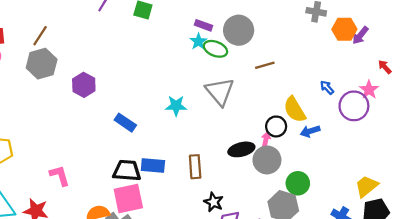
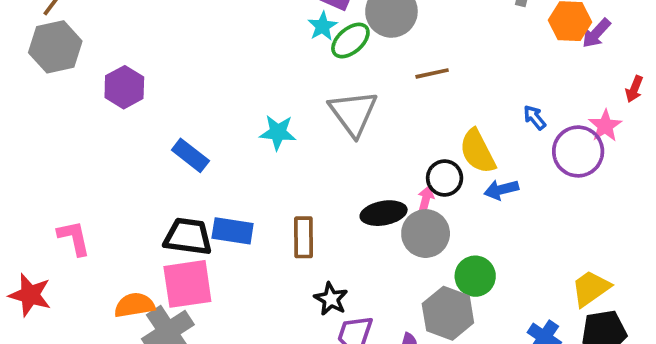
green ellipse: (215, 49) -> (350, 40), turned -65
red arrow: (385, 67) -> (634, 89), turned -120

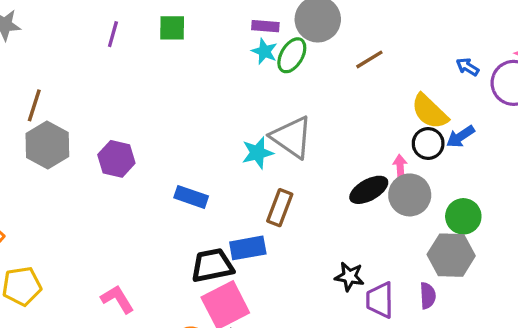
gray triangle: (353, 113) -> (292, 137), moved
black circle: (445, 178) -> (428, 143), moved
brown rectangle: (304, 237) -> (280, 208), moved, turned 40

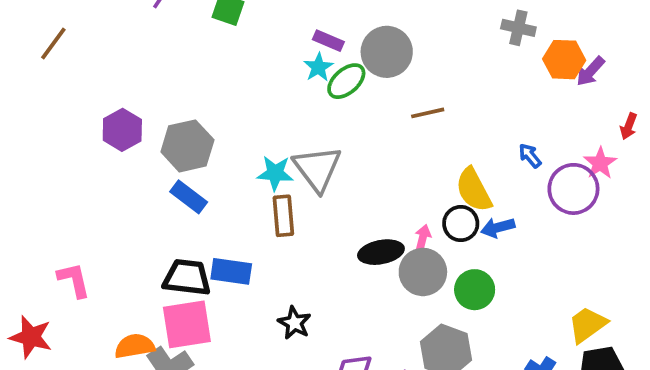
gray hexagon: (47, 145) -> (187, 146), moved
brown rectangle: (280, 208) -> (283, 216), moved, turned -44
green circle: (463, 216) -> (475, 290), moved
black star: (349, 277) -> (294, 323), moved

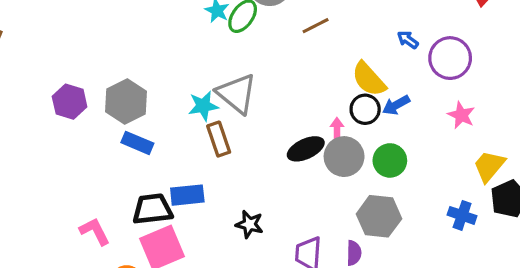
pink star: (600, 163) -> (461, 115), moved
pink L-shape: (74, 280) -> (95, 231), moved

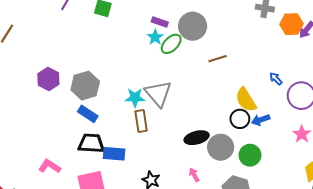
pink arrow: (337, 129) -> (194, 175), moved, turned -40
black trapezoid: (152, 209) -> (91, 143), moved
pink L-shape: (95, 231) -> (50, 166), turned -40

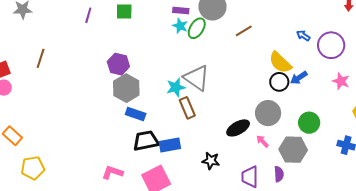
purple hexagon: (48, 79) -> (118, 64), moved
black ellipse: (197, 138) -> (238, 128), moved
green circle: (250, 155) -> (309, 123), moved
pink arrow: (194, 175) -> (262, 141), moved

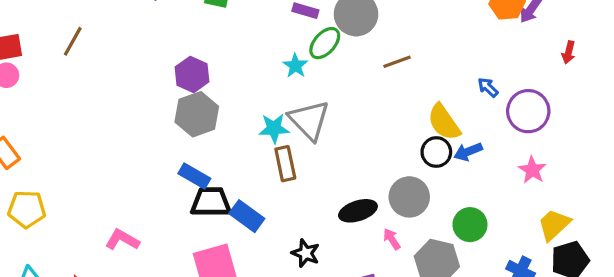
cyan star: (180, 26) -> (295, 66), moved
blue rectangle: (136, 114) -> (194, 176), moved
blue rectangle: (170, 145) -> (247, 216), turned 35
pink L-shape: (112, 172) -> (122, 240), moved

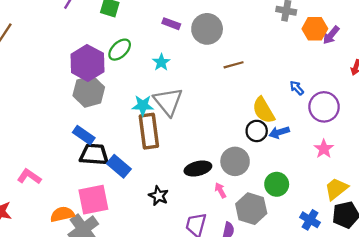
green ellipse: (325, 43) -> (120, 50), moved
purple hexagon: (192, 74) -> (87, 63), size x1.4
brown rectangle: (285, 164) -> (149, 131), size x1.4

